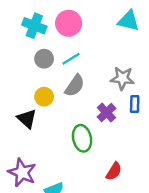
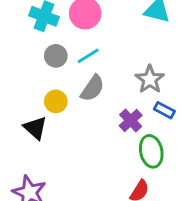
gray star: (122, 78) -> (150, 79), turned 30
blue rectangle: (135, 104) -> (164, 110), turned -63
green ellipse: (82, 138) -> (151, 151), moved

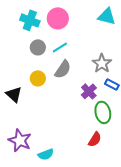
black triangle: (35, 128) -> (14, 94), moved

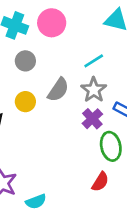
cyan line: (60, 47) -> (94, 61), moved
gray star: (102, 63) -> (94, 90), moved

